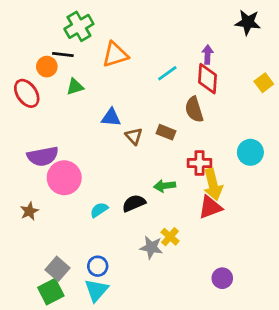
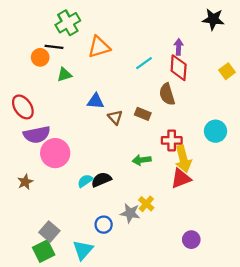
red ellipse: (27, 93) -> (23, 107), moved
black semicircle: (134, 203) -> (101, 180), moved
blue circle: (98, 266) -> (104, 225), moved

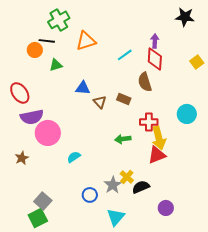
black semicircle: (101, 180) -> (141, 187), moved
gray star: (130, 213) -> (113, 185), turned 30
cyan triangle: (83, 250) -> (116, 217), moved

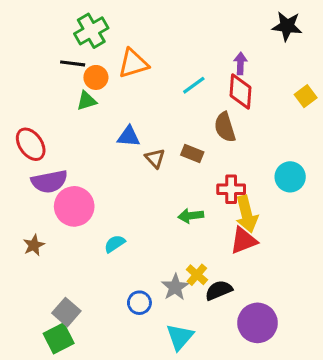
orange circle: (35, 50) -> (96, 77), moved
purple circle: (166, 208) -> (257, 323), size x1.6

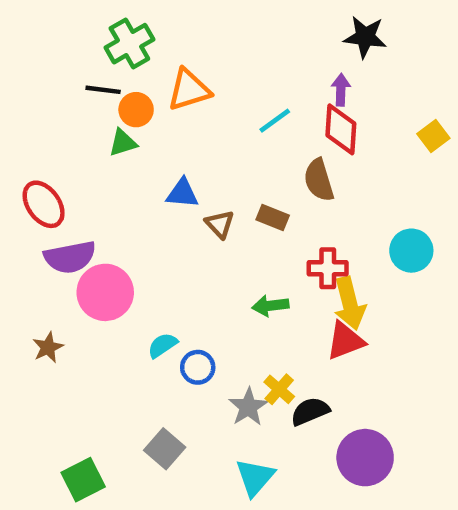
black star: (287, 26) -> (365, 37), moved
blue circle: (139, 303) -> (198, 367), moved
gray square: (66, 312) -> (165, 449), moved

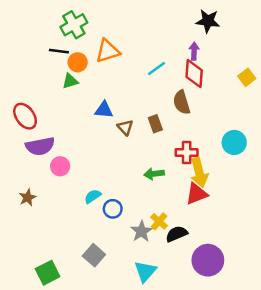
brown rectangle: (273, 218) -> (155, 124), turned 48
pink circle: (105, 292) -> (60, 166), size x0.6

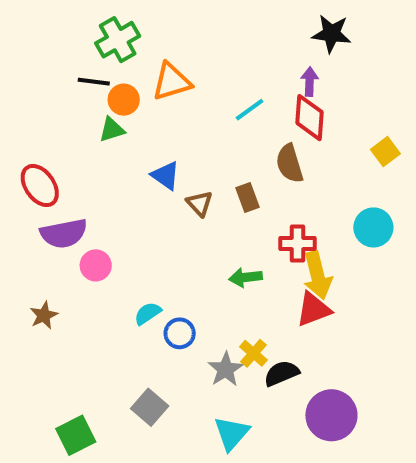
yellow square: (247, 77) -> (385, 152), moved
blue triangle: (104, 110) -> (166, 176), turned 30

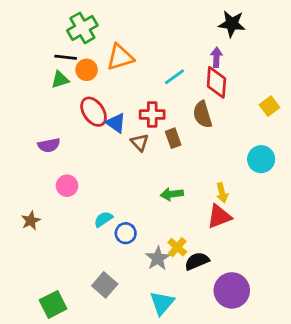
green triangle: (112, 130) -> (60, 80), moved
red ellipse: (40, 186) -> (94, 112), moved
purple semicircle: (64, 233) -> (49, 145), moved, size x0.7
red cross: (297, 243) -> (152, 114), moved
yellow arrow: (317, 275) -> (222, 193), size x0.6

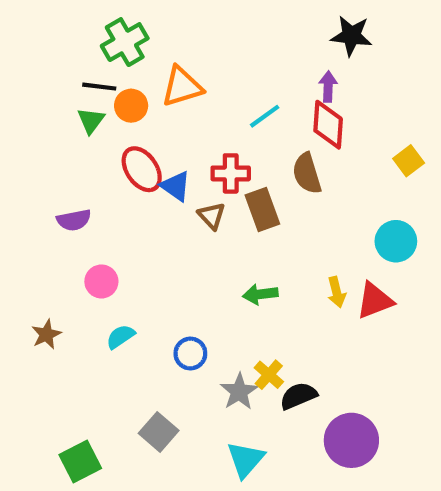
green triangle: (60, 80) -> (91, 120), turned -36
brown rectangle: (173, 138) -> (262, 209), size x1.4
red triangle: (219, 216) -> (375, 301), moved
cyan semicircle: (103, 219) -> (120, 337), moved

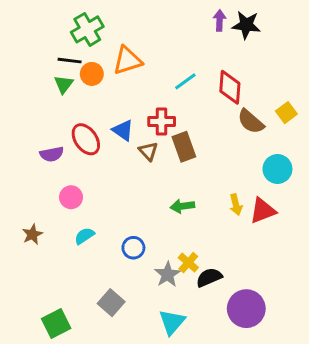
purple arrow: (328, 87) -> (220, 20), moved
red ellipse: (142, 169) -> (86, 139), moved
brown semicircle: (307, 173) -> (251, 121), moved, turned -32

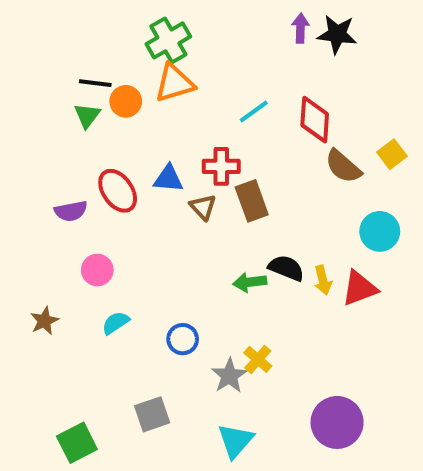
green cross: (87, 29) -> (168, 40), moved
blue triangle: (123, 130) -> (168, 179), turned -30
black semicircle: (209, 277) -> (286, 268), moved, turned 45
gray square: (111, 303) -> (152, 414), turned 30

